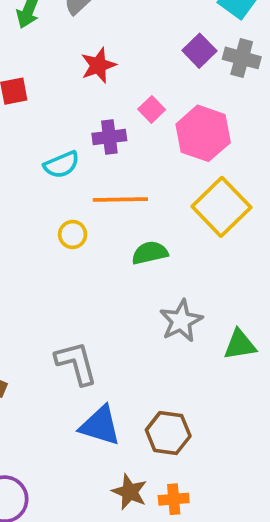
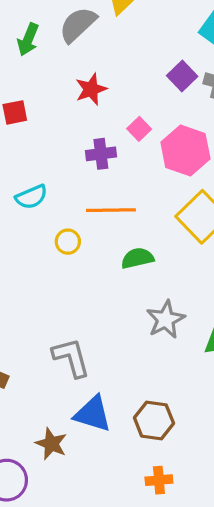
cyan semicircle: (62, 165) -> (31, 197), moved
brown star: (130, 492) -> (51, 444), moved

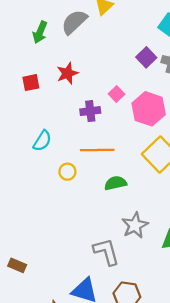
red star: (91, 89) -> (67, 73), moved
cyan semicircle: (31, 197) -> (42, 141), turned -35
gray L-shape: (71, 358) -> (106, 252), moved

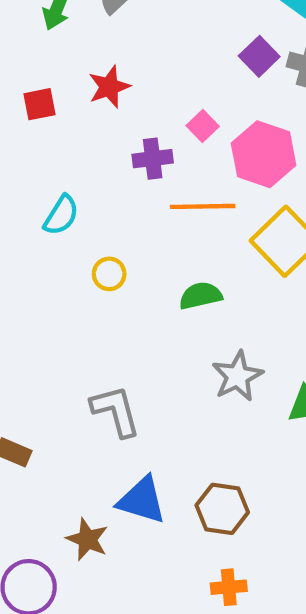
orange line: (97, 150) -> (203, 206), moved
gray L-shape: (106, 252) -> (116, 411), moved

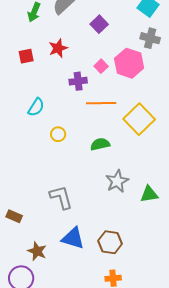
purple square: (259, 56) -> (99, 24), moved
pink hexagon: (264, 154) -> (129, 63), moved
brown star: (87, 539) -> (37, 251), moved

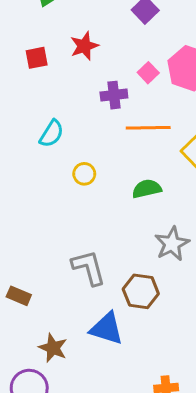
brown hexagon: (110, 242) -> (141, 291), moved

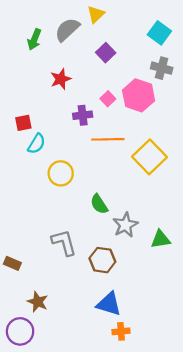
red square: (37, 58) -> (23, 123), moved
yellow circle: (84, 174) -> (61, 173), size x1.5
green semicircle: (147, 189) -> (99, 204), moved, turned -110
blue triangle: (107, 329) -> (109, 304), moved

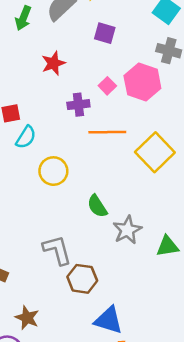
purple square: (106, 53) -> (105, 33), turned -30
brown hexagon: (102, 260) -> (82, 279), moved

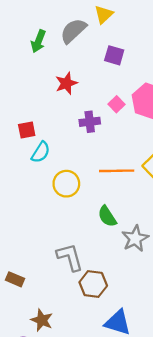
orange line: (107, 132) -> (117, 171), moved

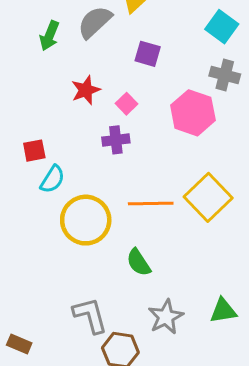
pink square: (117, 104) -> (126, 104), moved
yellow circle: (66, 184) -> (86, 220), size x1.4
gray star: (135, 238) -> (166, 317), moved

